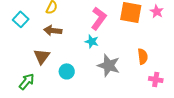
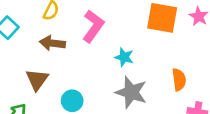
pink L-shape: (99, 18) -> (93, 26), moved
cyan star: (92, 41) -> (124, 57), moved

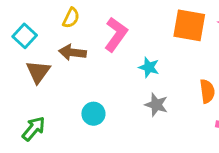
brown triangle: (37, 80) -> (38, 72), moved
gray star: (131, 92) -> (156, 105), size x0.7

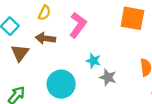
cyan star: (149, 67) -> (93, 61), moved
cyan circle: (93, 114) -> (61, 84), size x1.6

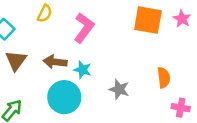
brown arrow: (46, 38) -> (55, 62), moved
cyan star: (93, 61) -> (83, 70), moved

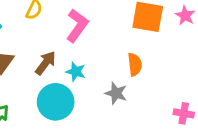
brown arrow: (55, 62) -> (46, 63), turned 120
orange semicircle: (164, 78) -> (135, 64), moved

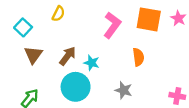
pink L-shape: (77, 26) -> (112, 25), moved
gray star: (116, 93) -> (124, 90), moved

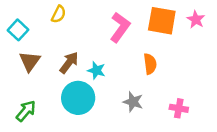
pink cross: (177, 96) -> (179, 108), moved

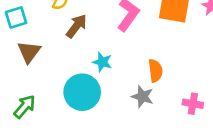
cyan square: (18, 30) -> (16, 17), turned 30
brown arrow: (69, 63) -> (76, 26), moved
orange semicircle: (150, 64) -> (155, 71), moved

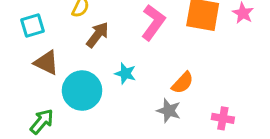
brown triangle: (29, 52) -> (46, 63), turned -40
orange semicircle: (155, 71) -> (183, 83), turned 50
cyan circle: (82, 92) -> (82, 91), moved

